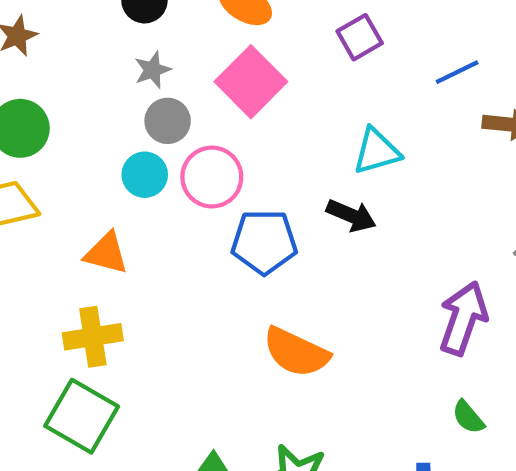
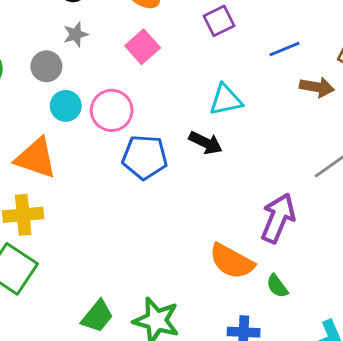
pink square: (251, 82) -> (143, 47), size x0.7
gray circle: (168, 121) -> (46, 66), moved
orange triangle: (106, 253) -> (36, 158), size x1.4
orange semicircle: (296, 352) -> (232, 261), moved

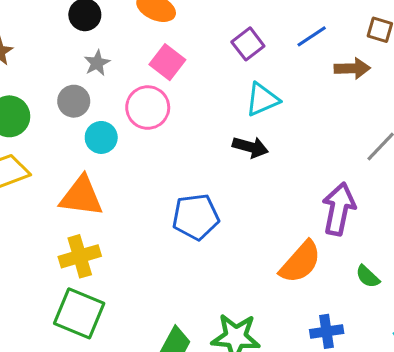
purple square: (219, 21) -> (248, 44), moved
pink circle: (112, 110) -> (148, 108), moved
blue pentagon: (145, 157) -> (196, 217), moved
orange semicircle: (232, 261) -> (300, 262), turned -66
green semicircle: (277, 286) -> (368, 277), moved

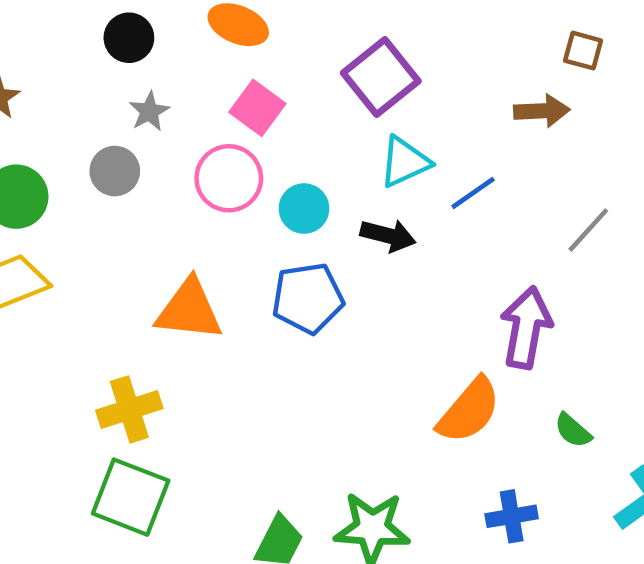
blue line: (312, 36) -> (473, 193), moved
purple square: (248, 44) -> (381, 77), size x1.5
cyan circle: (101, 137) -> (304, 209), moved
orange triangle: (81, 196) -> (189, 310), moved
blue pentagon: (196, 217) -> (308, 298), moved

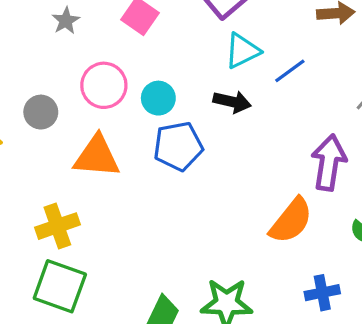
gray circle: (115, 171) -> (41, 112), moved
pink circle: (229, 178) -> (104, 85), moved
cyan circle: (304, 209) -> (158, 98), moved

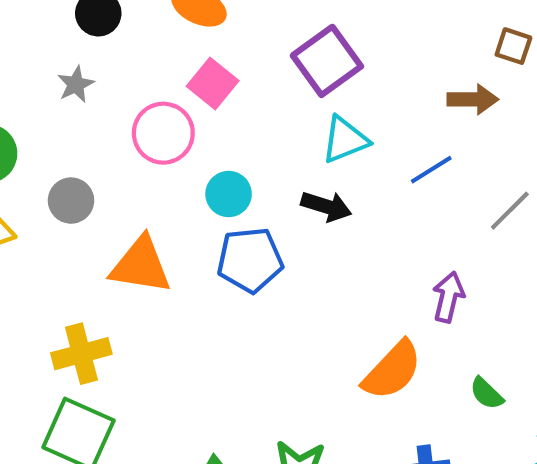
gray star: (66, 21) -> (76, 84), moved
blue line: (290, 71) -> (431, 170), moved
pink circle: (104, 85) -> (163, 133), moved
purple arrow: (329, 163) -> (448, 297), size x0.7

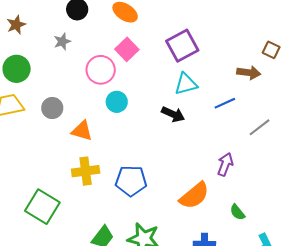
cyan circle: (229, 194) -> (117, 102), moved
gray circle: (71, 201) -> (52, 108), moved
blue pentagon: (250, 260) -> (131, 181), moved
orange triangle: (141, 265) -> (82, 131), size x0.7
yellow cross: (81, 354) -> (86, 171), moved

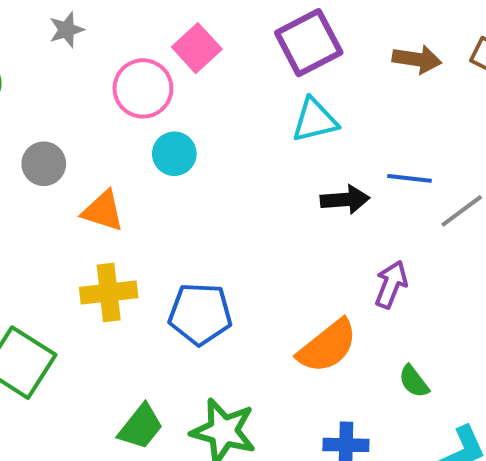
brown arrow: (249, 73) -> (417, 59), moved
blue line: (225, 103) -> (410, 178), moved, turned 30
black arrow: (173, 114) -> (345, 200), moved, turned -30

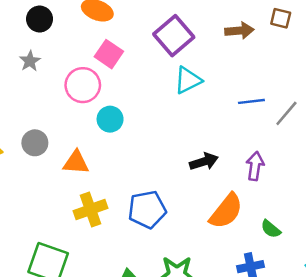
black arrow: (345, 200) -> (204, 162), moved
green semicircle: (414, 381) -> (271, 229), moved

